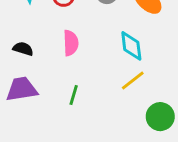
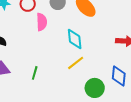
pink semicircle: (71, 43) -> (42, 22), moved

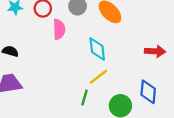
green line: (35, 73) -> (85, 98), moved

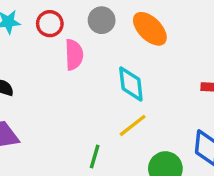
green line: (85, 98) -> (95, 156), moved

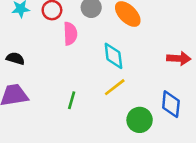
green line: (95, 156) -> (72, 100), moved

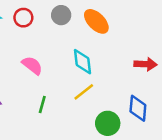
pink semicircle: (70, 34) -> (32, 65), moved, turned -50

